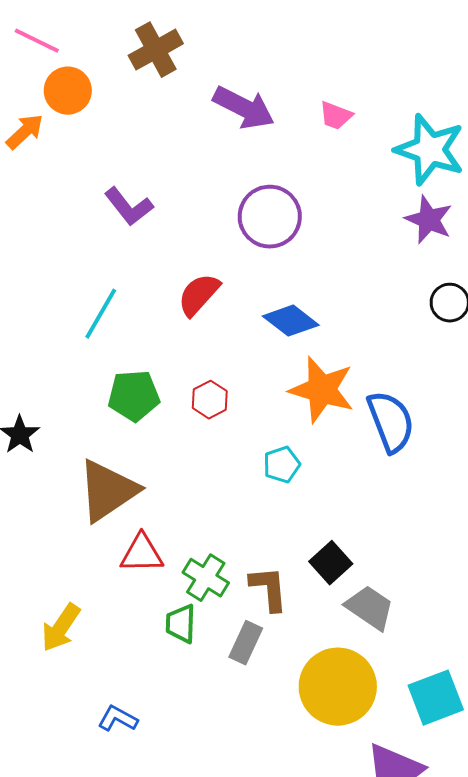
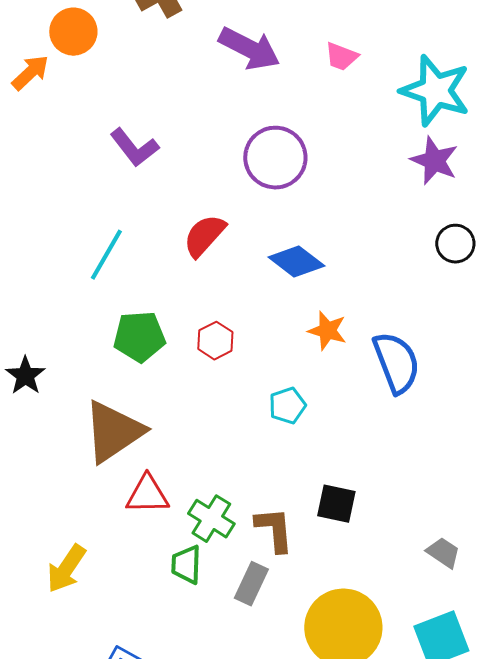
orange star: (322, 390) -> (327, 331), size x0.6
black square: (331, 563) -> (336, 504), turned -36
gray trapezoid: (370, 608) -> (443, 553), moved, size x0.7

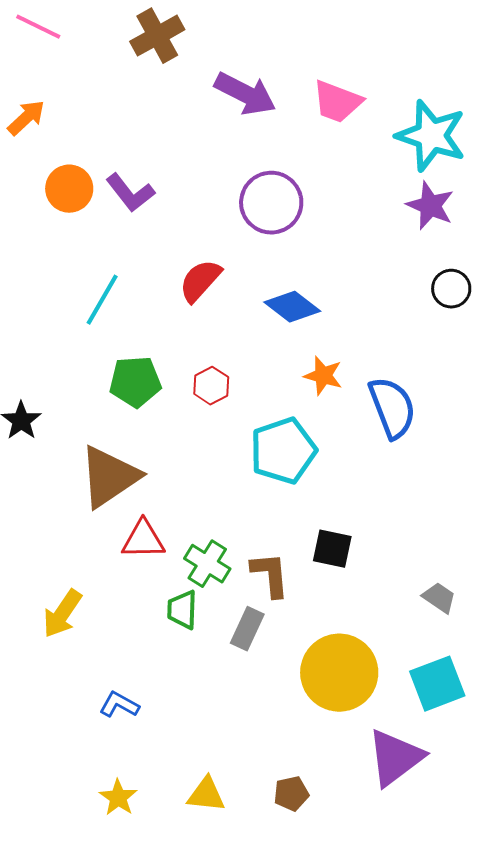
orange circle: (73, 32) -> (69, 189), moved
pink trapezoid: (341, 57) -> (337, 102), size x1.5
cyan pentagon: (287, 406) -> (283, 451), size x1.8

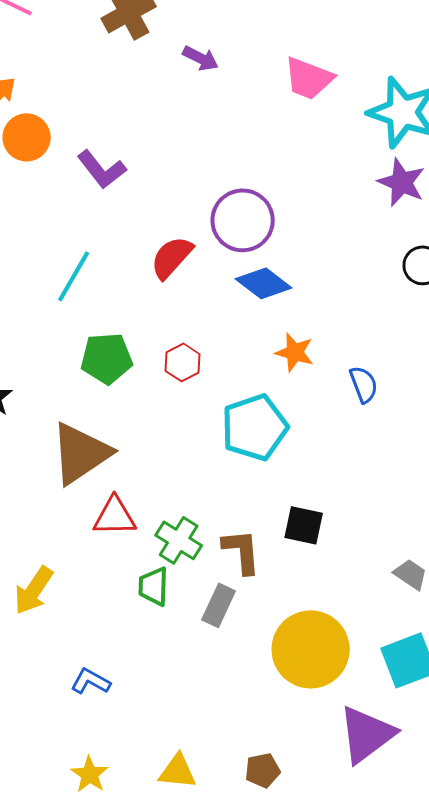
purple arrow: (245, 94) -> (201, 58), moved, size x0.6
orange circle: (69, 189) -> (27, 137), moved
purple circle: (271, 203) -> (243, 220), moved
blue semicircle: (392, 408) -> (364, 384), size x0.6

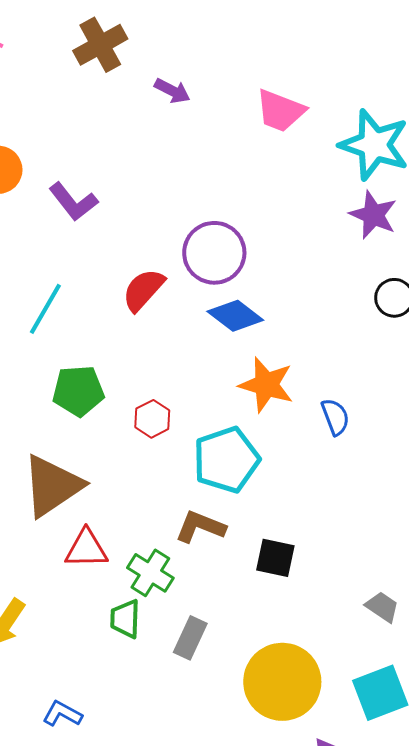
orange star: (295, 352) -> (266, 385), size x1.4
red hexagon: (183, 362) -> (152, 419), moved
brown L-shape: (242, 551) -> (200, 527), moved, turned -63

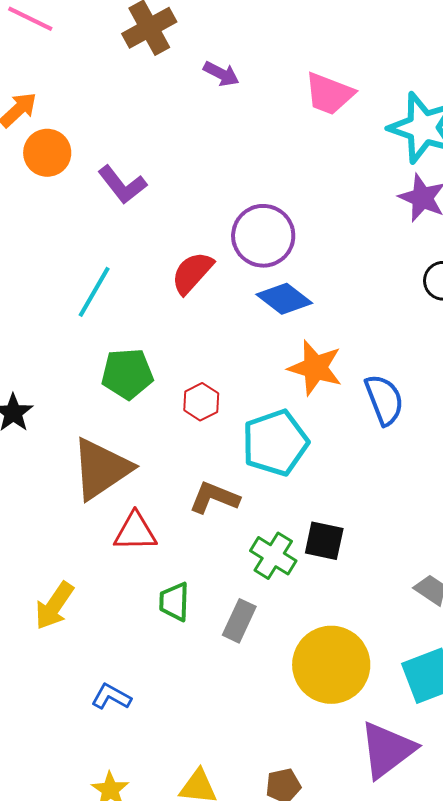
blue semicircle: (335, 417) -> (384, 400), size x1.4
brown L-shape: (200, 527) -> (214, 498), moved
green cross: (150, 573) -> (273, 556), moved

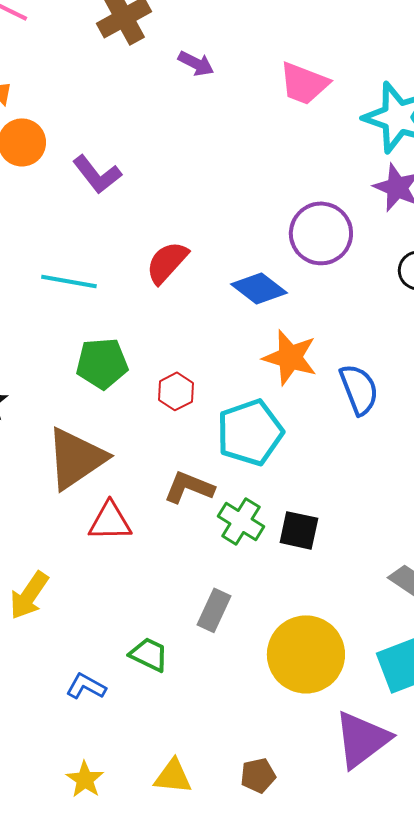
purple circle: (263, 236) -> (321, 233), moved
cyan line: (94, 292) -> (69, 281), turned 70
green cross: (273, 556) -> (241, 521), moved
green trapezoid: (174, 602) -> (149, 654), moved, turned 114

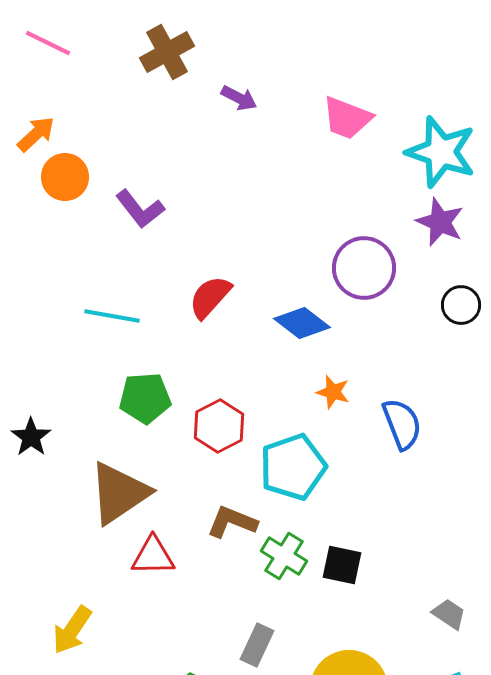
orange star: (290, 357) -> (333, 392), size x0.6
red hexagon: (176, 391) -> (219, 426), size x1.4

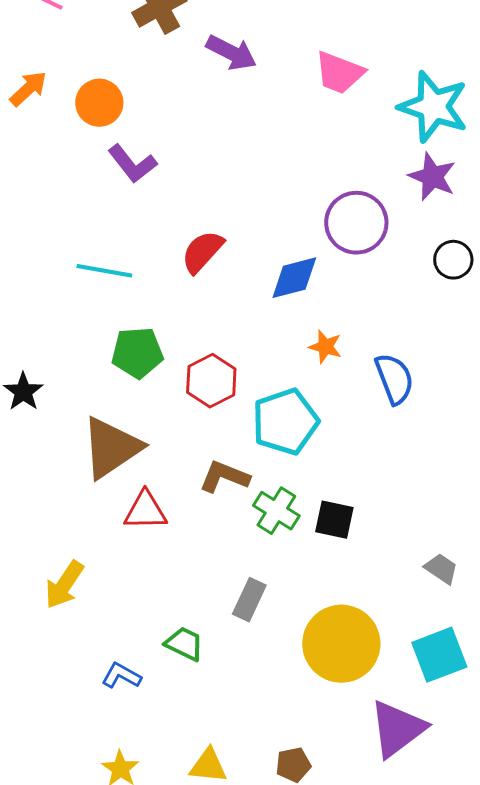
purple arrow: (239, 98) -> (231, 53), size x1.4
orange circle: (65, 177) -> (99, 103), moved
blue diamond: (302, 323) -> (294, 278), turned -52

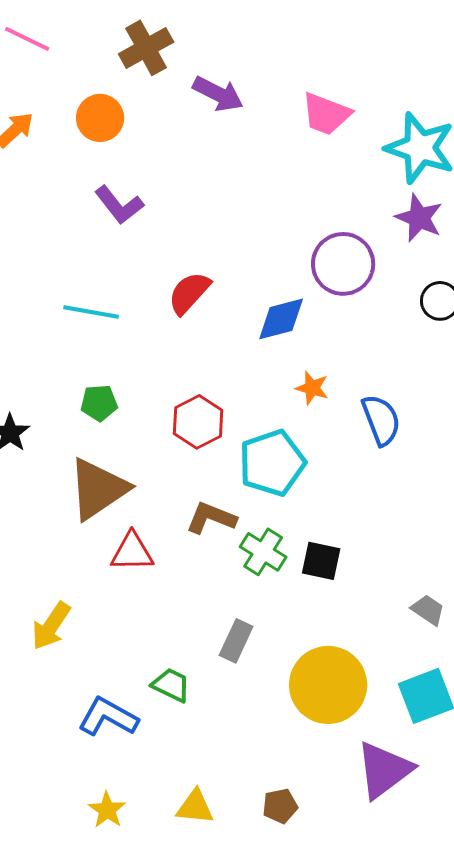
orange circle: (99, 103) -> (100, 118), moved
green pentagon: (137, 353) -> (99, 403), moved, size x0.7
blue L-shape: (121, 676) -> (108, 717), size x1.5

